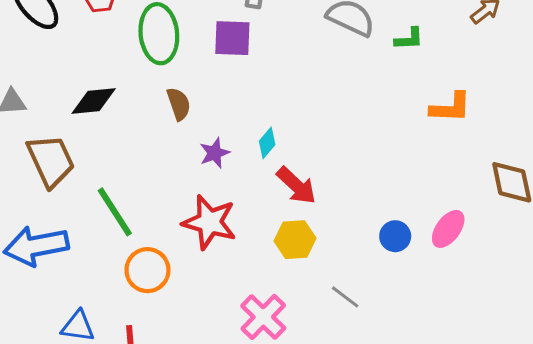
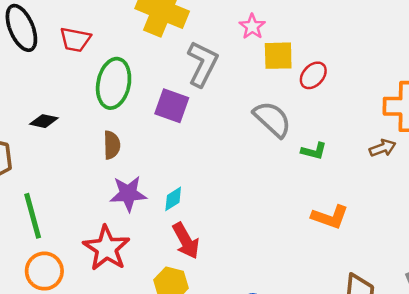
black diamond: (94, 101) -> (44, 121), size x0.7
purple star: (215, 153) -> (128, 194), size x1.4

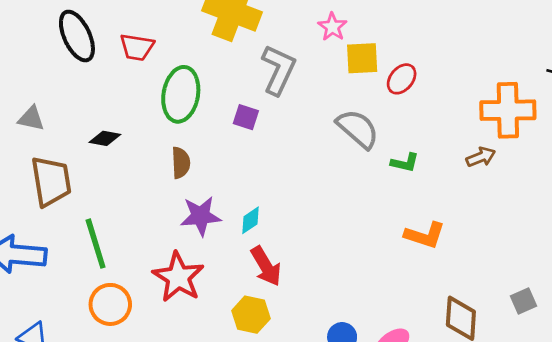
purple square: (172, 106) -> (246, 117), size x0.7

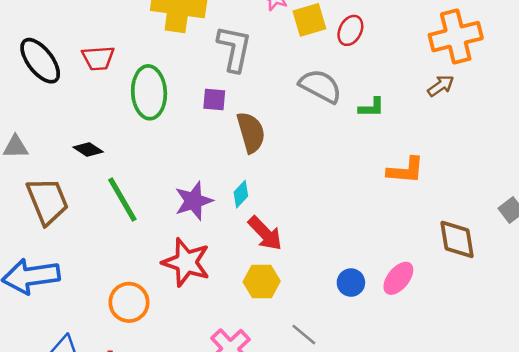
black diamond: (105, 138) -> (88, 150), turned 36
brown semicircle: (181, 163) -> (251, 132), moved, size x1.4
green line: (96, 244) -> (122, 199), moved

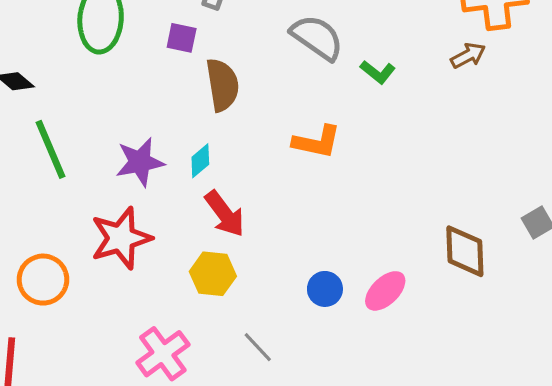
green L-shape: (372, 107) -> (378, 72), turned 32
orange L-shape: (406, 170) -> (317, 142), moved
red star: (186, 262) -> (121, 238), turned 30

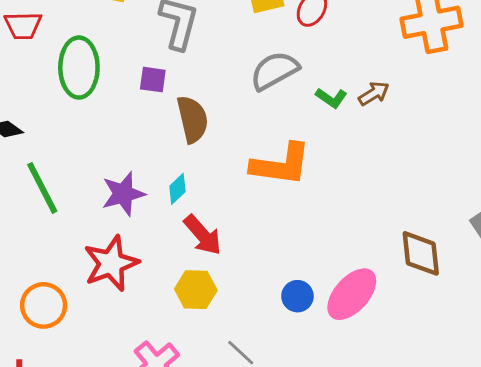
gray semicircle: (317, 37) -> (275, 71), turned -60
brown arrow: (468, 55) -> (374, 93), moved
orange L-shape: (317, 142) -> (281, 164), size x1.4
pink ellipse: (385, 291) -> (352, 294), size x1.4

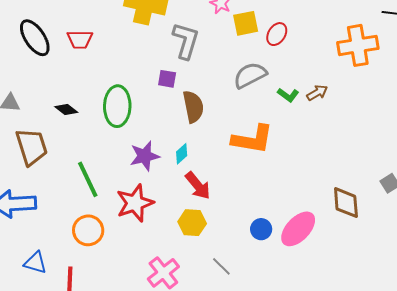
green ellipse: (79, 68) -> (117, 106), moved
green line: (42, 188) -> (88, 179), moved

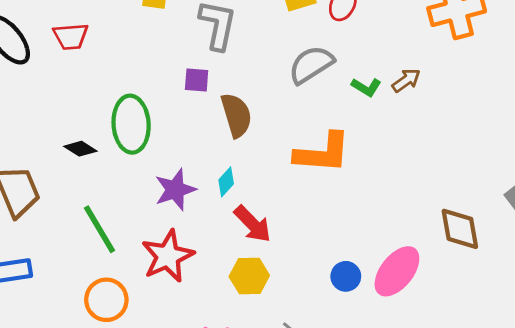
black diamond: (66, 110) -> (80, 149), moved

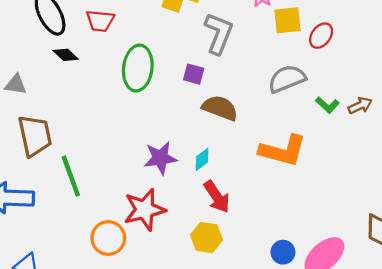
brown semicircle: (236, 115) -> (220, 108), turned -63
green ellipse: (131, 124) -> (138, 68), moved
black diamond: (80, 149) -> (66, 55), moved
green line: (99, 229) -> (71, 176), moved
orange circle: (106, 300) -> (108, 238), moved

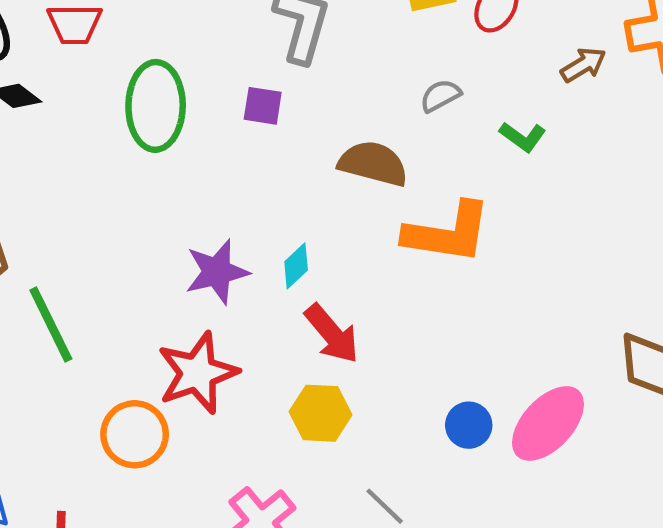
gray semicircle: (287, 79) -> (440, 96), size x0.6
brown arrow: (360, 106) -> (583, 65), moved
brown semicircle: (220, 108) -> (373, 164), moved

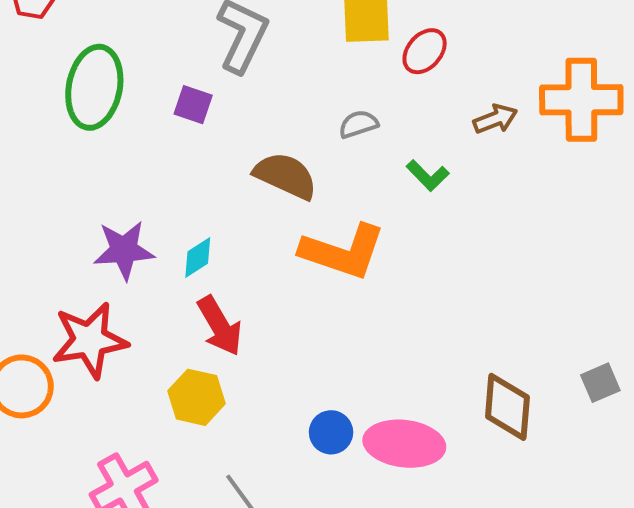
pink ellipse: (548, 423) -> (404, 444), turned 44

